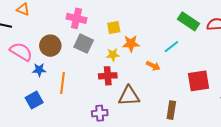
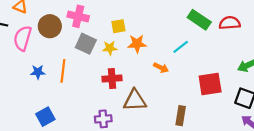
brown circle: (50, 46) -> (50, 26), moved
pink semicircle: (21, 52) -> (23, 38), moved, turned -105
yellow star: (113, 55) -> (110, 48), moved
orange line: (62, 83) -> (63, 71), moved
blue square: (34, 100) -> (45, 117), moved

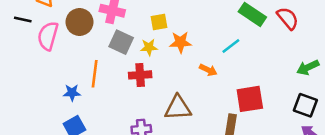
red semicircle: (230, 23) -> (288, 18), turned 54
blue star: (38, 72) -> (72, 93), moved
red cross: (112, 79) -> (140, 75), moved
red square: (210, 84) -> (250, 99), moved

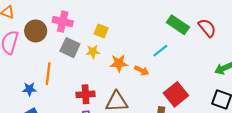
yellow square: (159, 22) -> (101, 31), turned 32
orange star: (180, 42) -> (119, 63), moved
red cross: (140, 75) -> (86, 94), moved
red square: (250, 99) -> (176, 94), turned -30

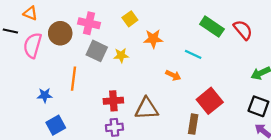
yellow square: (101, 31) -> (130, 19), moved, turned 32
cyan line: (160, 51) -> (193, 54), turned 63
orange star: (119, 63) -> (153, 39), moved
blue star: (29, 89) -> (45, 95), moved

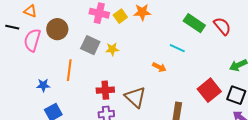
pink cross: (89, 23) -> (99, 13), moved
orange star: (153, 39) -> (142, 12), moved
red square: (210, 101) -> (209, 90), moved
brown triangle: (147, 109) -> (135, 97), turned 45

